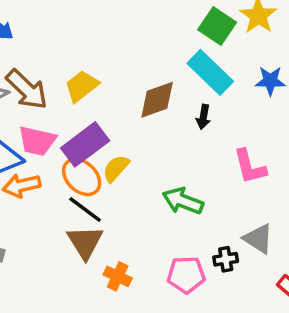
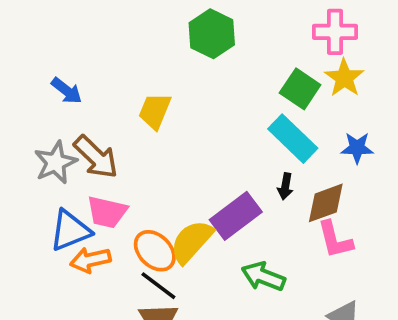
yellow trapezoid: (82, 86) -> (155, 111), moved, turned -30
brown diamond: (157, 100) -> (326, 203), moved
purple rectangle: (85, 144) -> (236, 216), moved
yellow semicircle: (116, 168) -> (192, 242), size x1.5

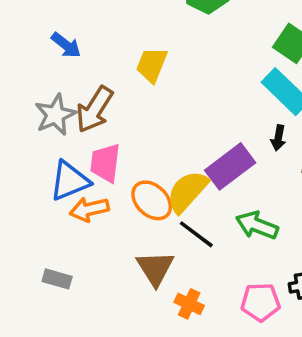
brown arrow: (96, 157) -> (95, 109), turned 78
pink trapezoid: (107, 212) -> (105, 163), turned 84
black line: (158, 286) -> (196, 234), moved

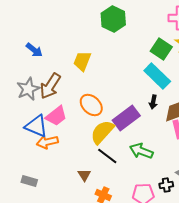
pink trapezoid: (105, 163) -> (56, 116), turned -135
blue triangle: (70, 181) -> (36, 126), turned 45
orange ellipse: (152, 200) -> (91, 105), moved
brown triangle: (155, 268) -> (84, 175), size x0.6

